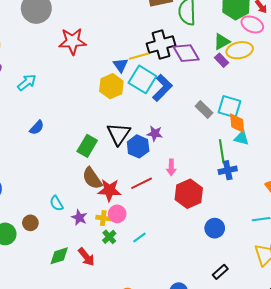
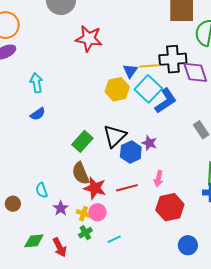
cyan arrow: (27, 82) -> (36, 83), moved, turned -72

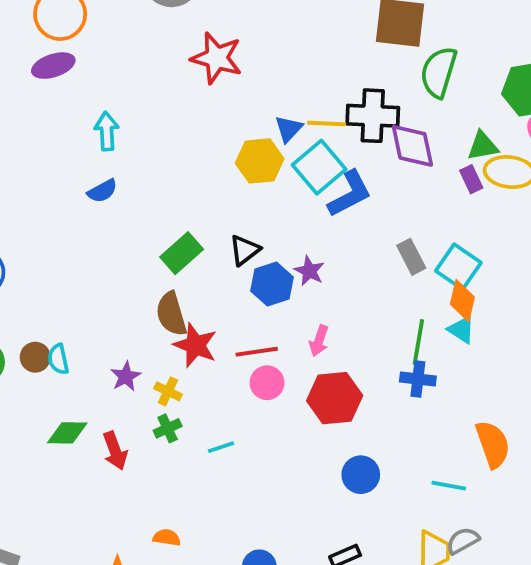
black triangle: (115, 136) -> (245, 250), size x0.7
cyan semicircle: (42, 190) -> (58, 359), moved
pink circle: (98, 212) -> (267, 383), moved

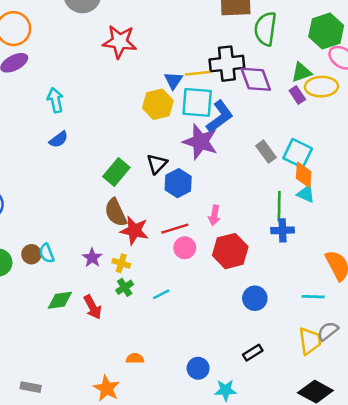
cyan square: (319, 167) -> (197, 102), turned -36
purple star: (309, 271) -> (200, 142), moved, size x1.8

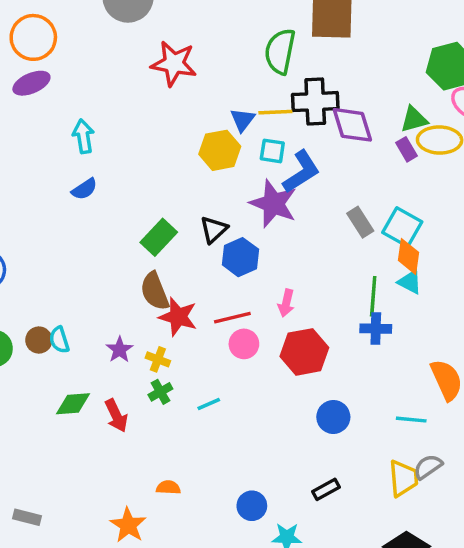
green semicircle: (265, 29) -> (280, 51), moved
cyan square: (197, 102) -> (272, 151), size x0.6

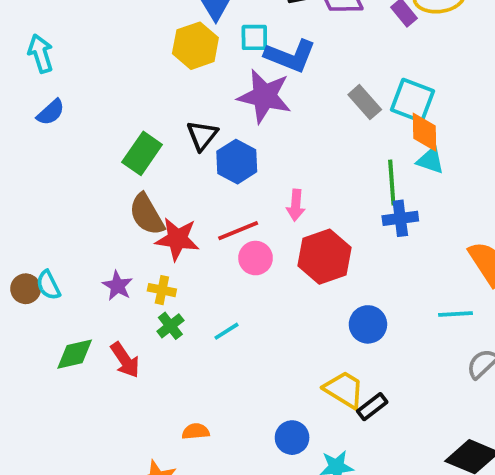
blue L-shape: (301, 172) -> (290, 56), turned 63
yellow trapezoid: (403, 478) -> (344, 390), moved, turned -45

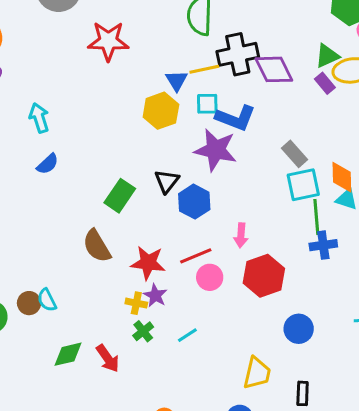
cyan square: (413, 100) -> (303, 185), moved, turned -32
brown semicircle: (147, 214) -> (97, 246), moved
purple star: (118, 286) -> (155, 295), moved
yellow trapezoid: (344, 390) -> (257, 373), moved, turned 72
black rectangle: (372, 407) -> (303, 393), turned -50

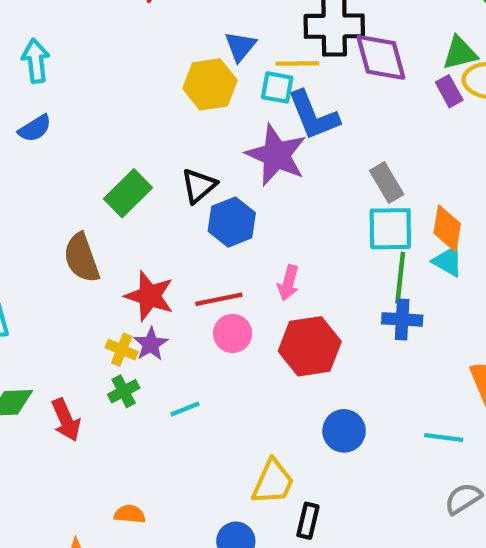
yellow line: (204, 69) -> (297, 63), moved
blue L-shape: (236, 118) -> (313, 115), turned 36
black rectangle: (303, 393) -> (308, 521), moved

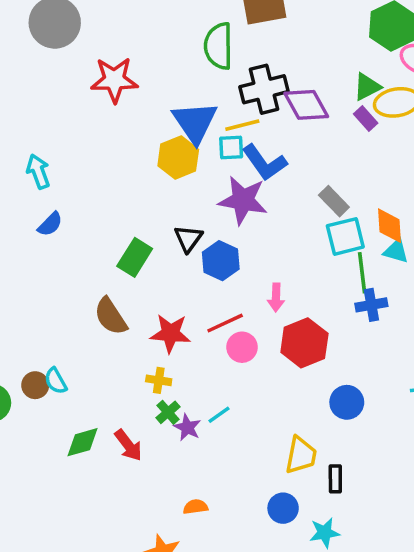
blue triangle: (240, 46) -> (195, 122), size x1.8
purple star: (151, 344) -> (187, 427), moved

